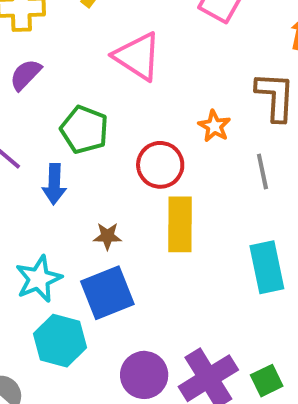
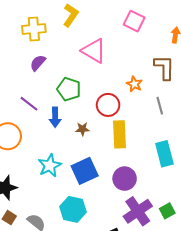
brown star: (107, 236) -> (82, 129), moved
cyan hexagon: (60, 341) -> (73, 209), moved
purple circle: (144, 375) -> (125, 179), moved

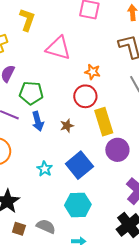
orange star: (134, 84) -> (93, 72), moved
green pentagon: (69, 89) -> (31, 93), moved
cyan star: (50, 166) -> (45, 169), size x0.7
purple circle: (125, 179) -> (117, 150), moved

